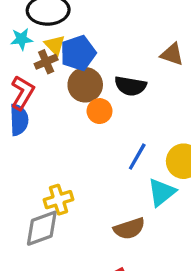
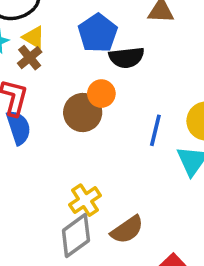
blue pentagon: (78, 53) -> (98, 33), moved
brown circle: (85, 85) -> (83, 113), moved
brown semicircle: (129, 229) -> (127, 230), moved

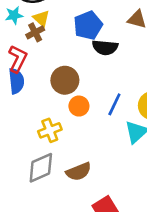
orange circle: (101, 94) -> (79, 106), moved
yellow cross: (85, 200) -> (50, 130), moved

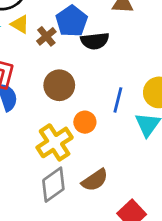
brown cross: (35, 32) -> (46, 36), moved
orange circle: (79, 106) -> (85, 122), moved
yellow cross: (50, 130) -> (55, 142), size x1.4

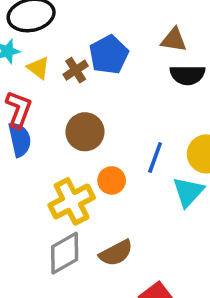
yellow triangle: (20, 24) -> (38, 68), moved
black semicircle: (95, 41) -> (187, 75), moved

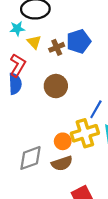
orange circle: (112, 180) -> (63, 141), moved
yellow cross: (72, 201) -> (85, 133), moved

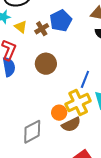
brown semicircle: (62, 163) -> (71, 125), moved

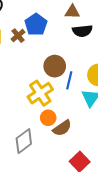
brown circle: (46, 64) -> (55, 66), moved
yellow cross: (78, 102) -> (40, 93), moved

